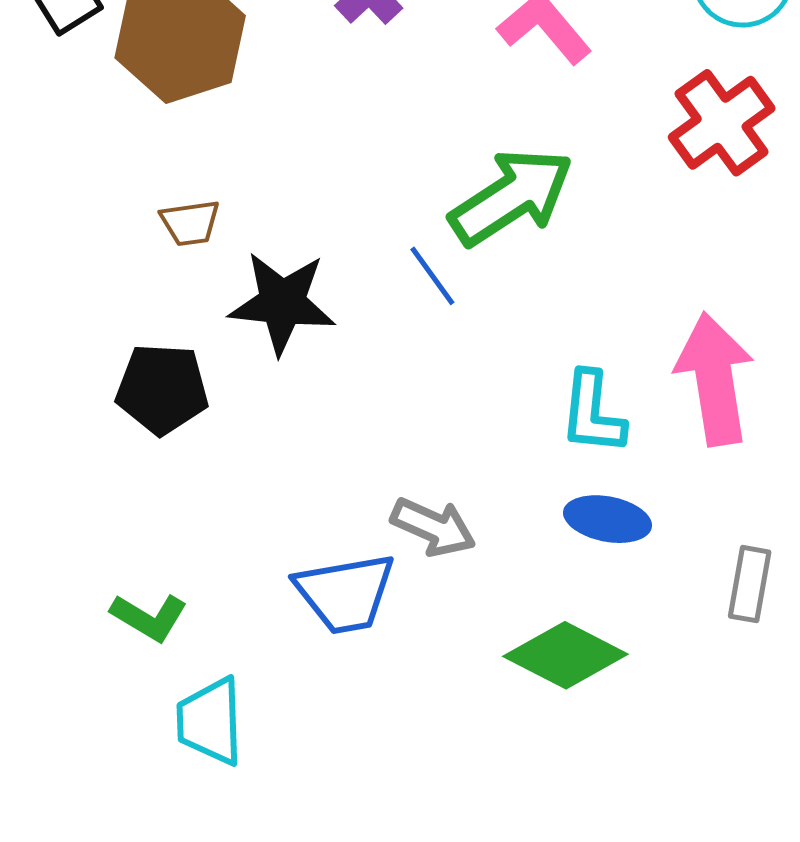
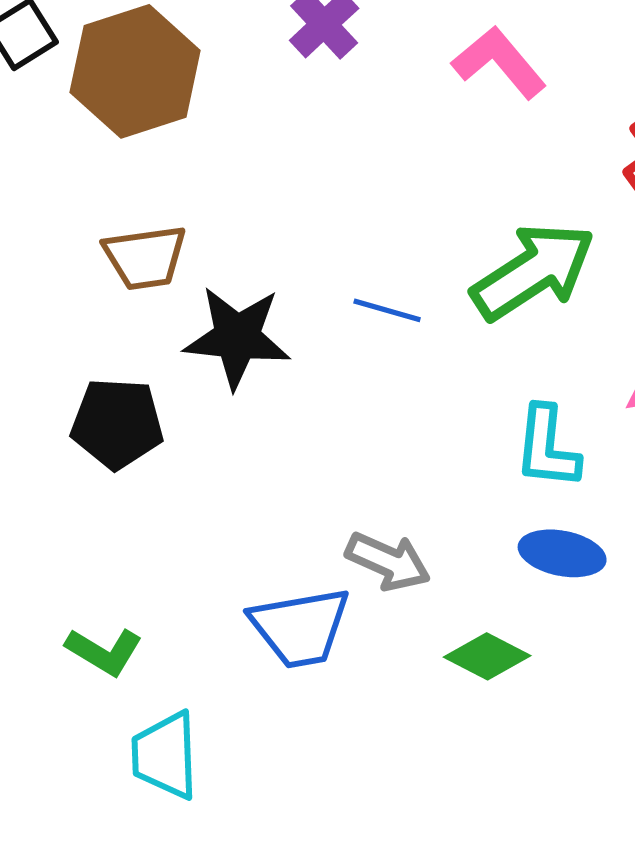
green arrow: (511, 197) -> (533, 271), moved
brown trapezoid: (190, 223) -> (145, 257), size x1.4
blue line: (432, 276) -> (387, 310), turned -38
green diamond: (565, 655) -> (487, 656), moved, size x0.7

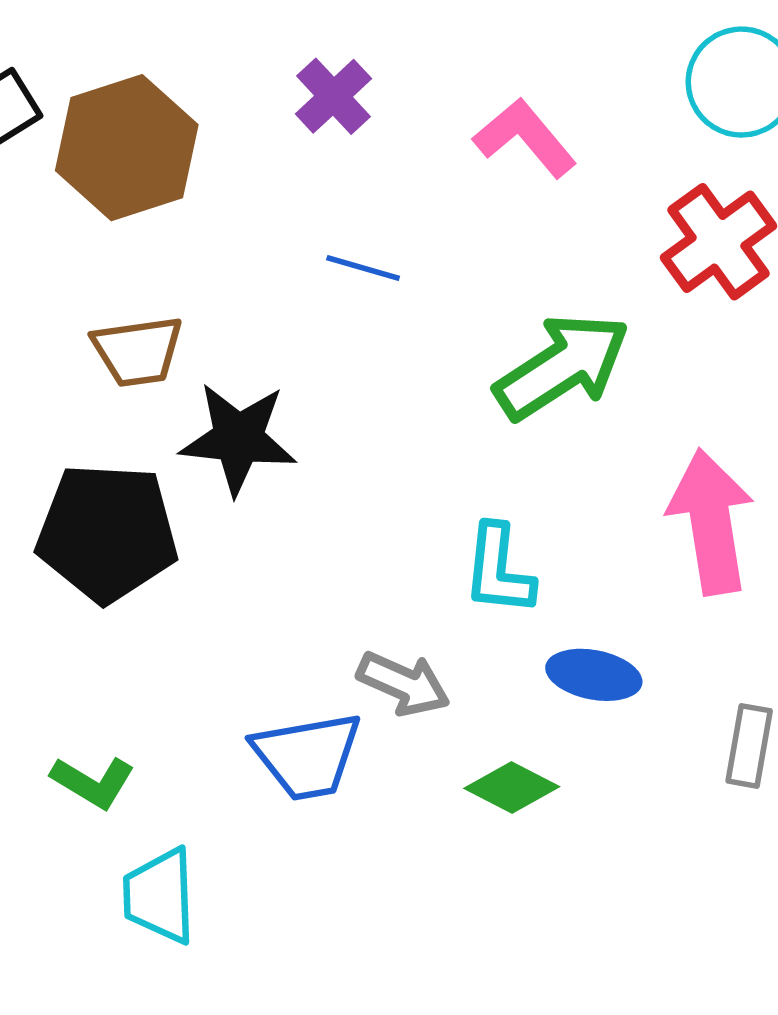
blue line: (387, 310) -> (363, 268), moved
black pentagon: (117, 423) -> (107, 533), size x1.4
cyan L-shape: (547, 447) -> (499, 570), moved

